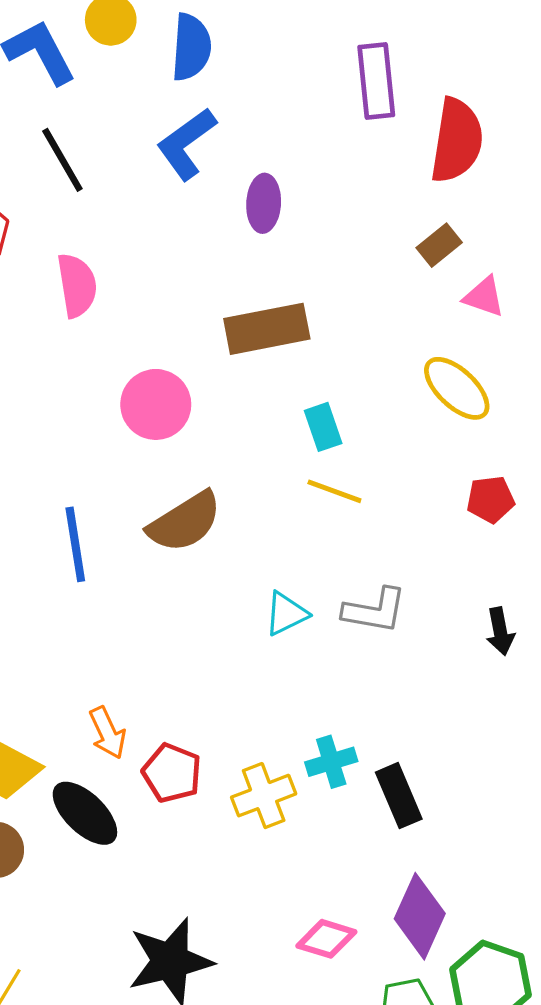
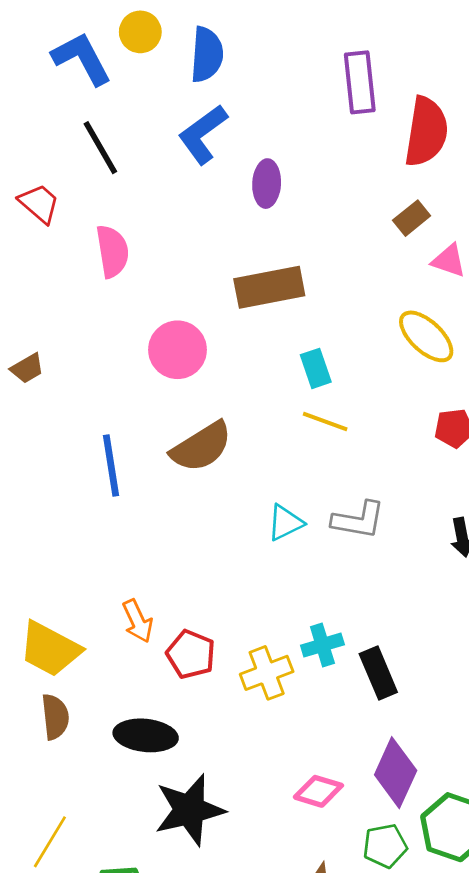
black ellipse: (85, 813) -> (146, 735), moved, turned -38

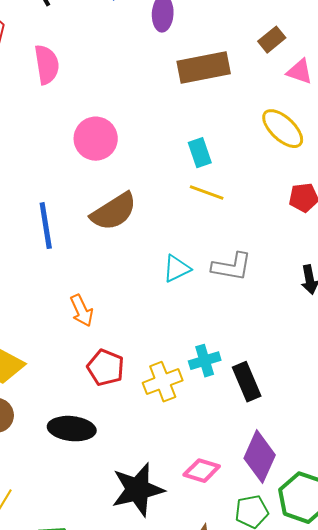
brown rectangle: (269, 287) -> (204, 68), moved
orange arrow: (138, 621) -> (82, 311), moved
black star: (189, 810) -> (138, 490), moved

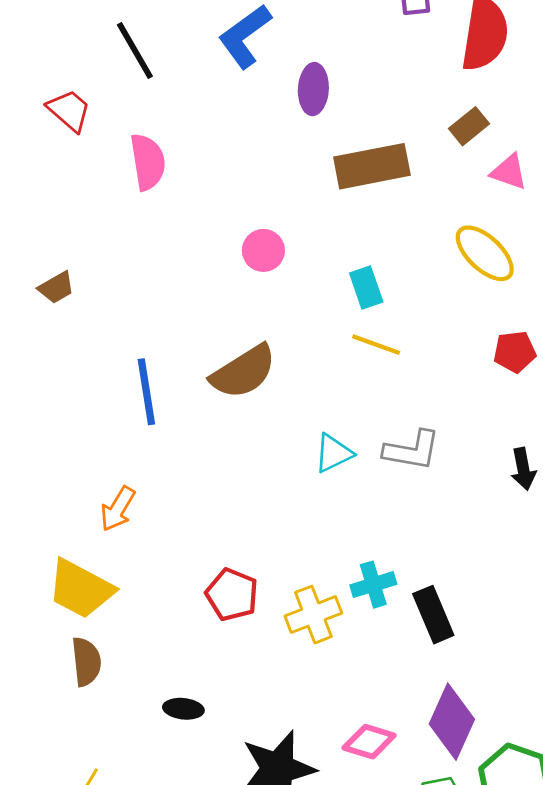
pink circle: (96, 139) -> (263, 250), moved, size x0.7
orange arrow: (82, 311) -> (118, 509), moved, turned 56
black ellipse: (72, 429) -> (183, 709), moved, size x0.6

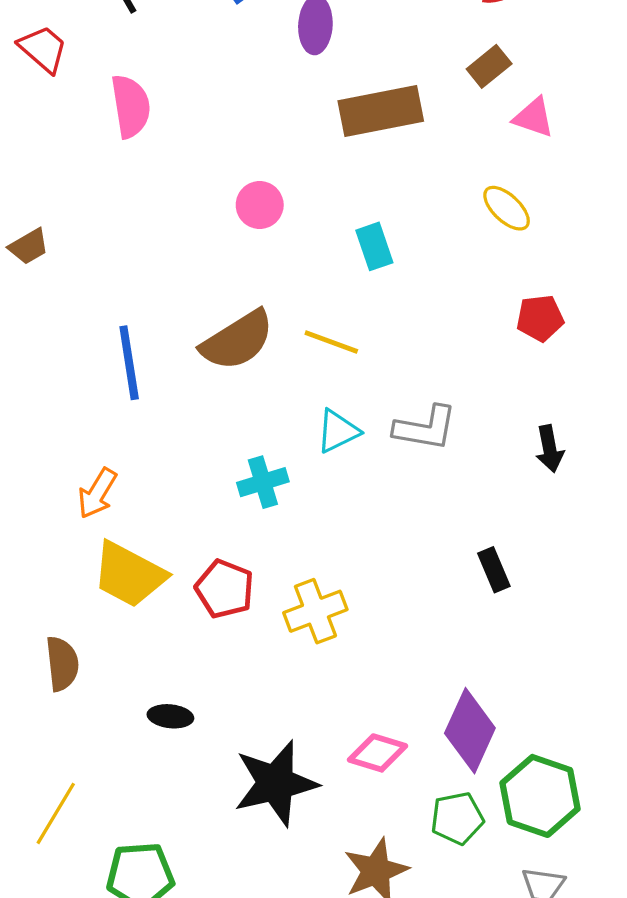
yellow ellipse: (485, 253) -> (507, 208), size x0.7
yellow line: (376, 345) -> (331, 342), moved
cyan cross: (373, 585) -> (263, 482), moved
yellow trapezoid: (81, 589) -> (129, 575), moved
black rectangle: (433, 615) -> (494, 570), moved, size x0.7

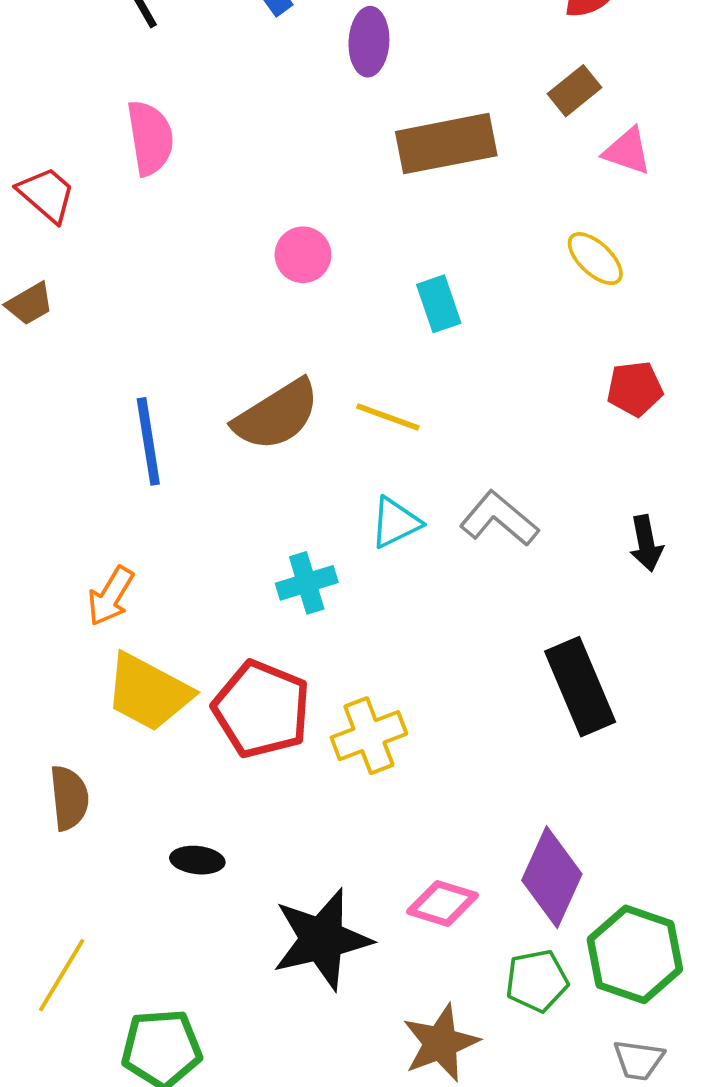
red trapezoid: (43, 49) -> (46, 194), moved
gray L-shape: (425, 428) -> (499, 519), turned -150
black rectangle: (494, 570) -> (580, 687), size x1.8
red pentagon: (225, 589) -> (261, 709), size x1.4

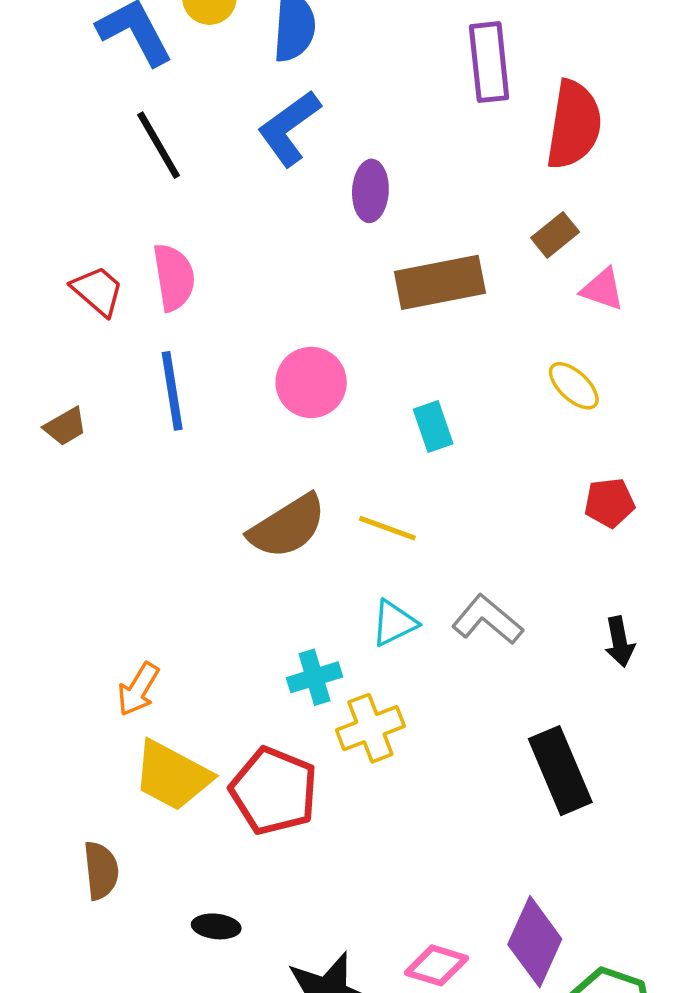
red trapezoid: (46, 194) -> (98, 291), moved
pink circle: (303, 255) -> (311, 382), size x1.4
blue line: (148, 441) -> (172, 391), moved
yellow cross: (369, 736) -> (370, 728), moved

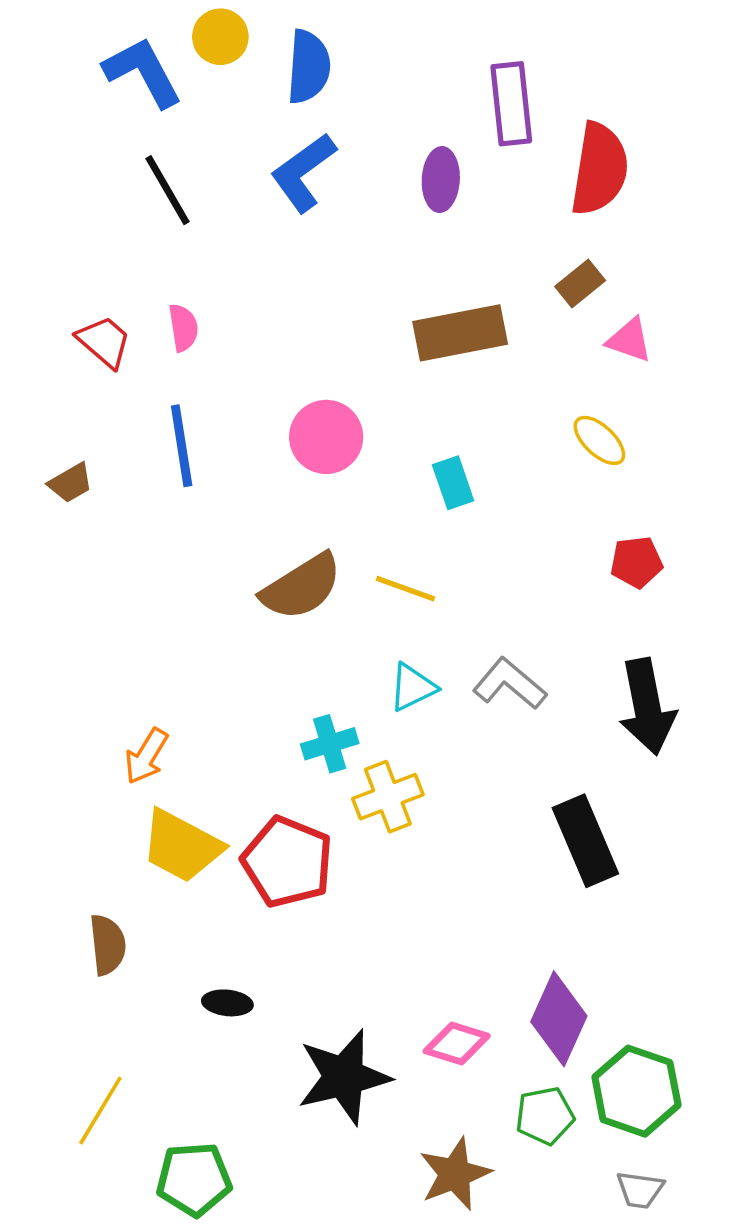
purple ellipse: (370, 191) -> (441, 180), moved
pink semicircle: (174, 277) -> (183, 328), size x0.7
black arrow: (620, 642) -> (647, 707), size x1.8

